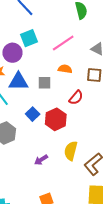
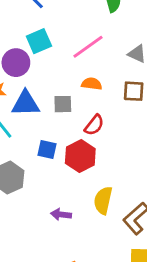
red semicircle: (76, 98) -> (94, 125), moved
blue square: (33, 114) -> (47, 149), turned -32
purple arrow: (41, 160) -> (61, 214), turned 40

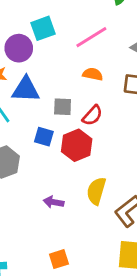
gray square: (63, 104) -> (63, 107), moved

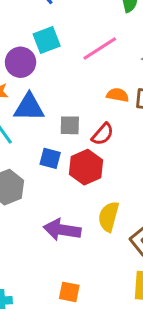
orange semicircle: (93, 74) -> (118, 95), moved
purple arrow: (54, 202) -> (62, 230), size x1.6
orange square: (59, 259) -> (69, 292), turned 30

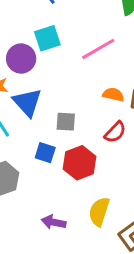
blue triangle: (29, 107) -> (27, 102), turned 44
red semicircle: (103, 134) -> (115, 132), moved
purple arrow: (62, 230) -> (54, 222), size x0.7

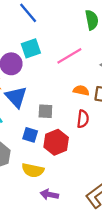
red semicircle: (115, 132) -> (83, 119), turned -36
yellow semicircle: (99, 212) -> (33, 170), moved, turned -95
purple arrow: (54, 222) -> (49, 195), moved

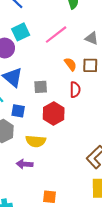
orange semicircle: (81, 90) -> (70, 64), turned 48
blue square: (30, 135) -> (18, 111), moved
purple arrow: (49, 195) -> (25, 164), moved

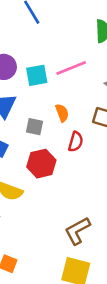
cyan square: (21, 32) -> (37, 75), moved
orange semicircle: (70, 64) -> (62, 113), moved

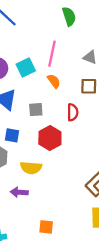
pink line: (71, 68) -> (52, 54), turned -40
orange semicircle: (62, 113) -> (54, 81), moved

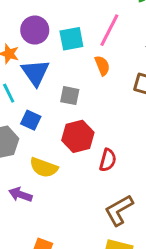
red semicircle: (73, 112) -> (108, 160), moved

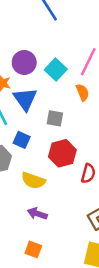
cyan square: (71, 39) -> (56, 70), turned -35
purple arrow: (20, 195) -> (37, 214), moved

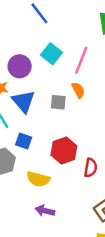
cyan square: (56, 70) -> (52, 54), moved
gray square: (55, 118) -> (58, 102), moved

